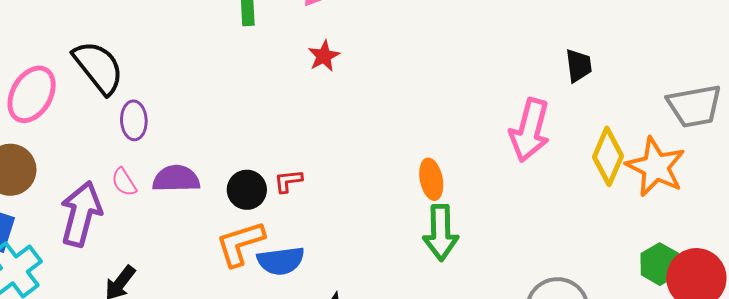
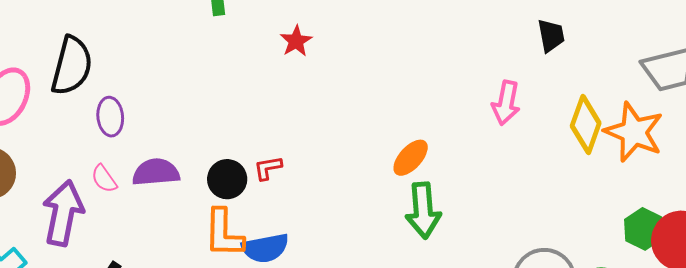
black semicircle: (98, 67) -> (72, 66), turned 56
pink arrow: (530, 130) -> (506, 103), size x0.7
orange ellipse: (431, 179) -> (411, 158), turned 57
orange L-shape: (240, 244) -> (224, 233), turned -68

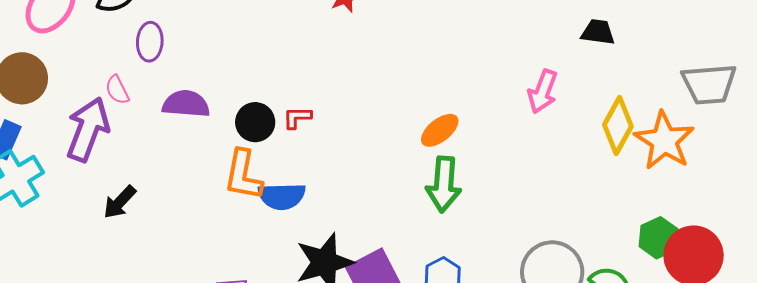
black trapezoid: (551, 35) -> (598, 32), turned -81
pink semicircle: (104, 179) -> (117, 90), moved

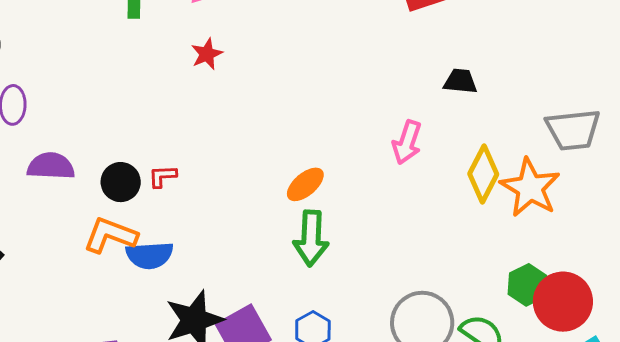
orange L-shape: (243, 175) -> (110, 235), turned 102

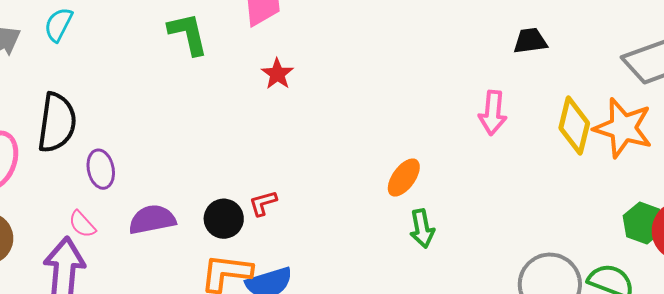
green arrow: (311, 238) -> (422, 229), size x0.7

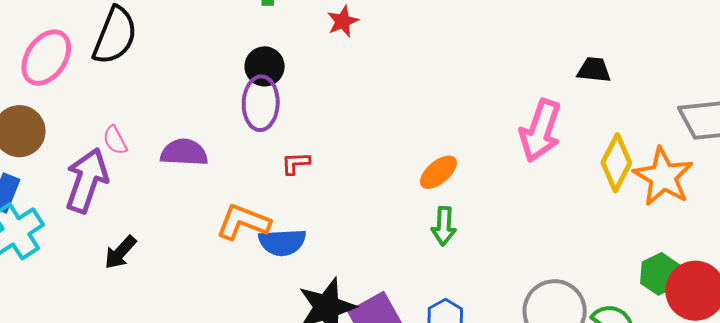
red star: (277, 74) -> (343, 21), moved
pink arrow: (493, 113) -> (540, 131), size x1.4
purple ellipse: (101, 169) -> (261, 103), moved, size x1.4
black circle: (224, 219) -> (265, 66), moved

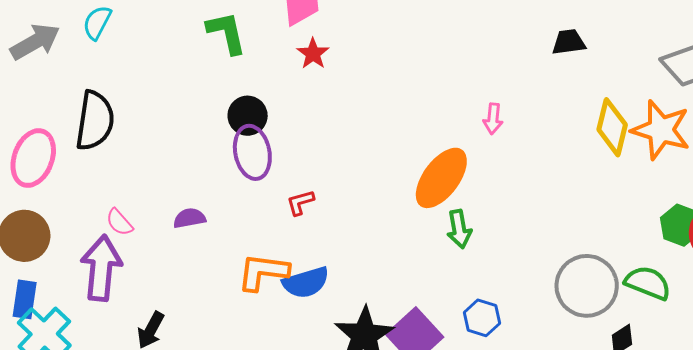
pink arrow: (540, 131) -> (493, 119), moved, size x0.5
purple semicircle: (184, 152) -> (189, 218), size x0.7
orange ellipse: (438, 172) -> (441, 178), size x1.6

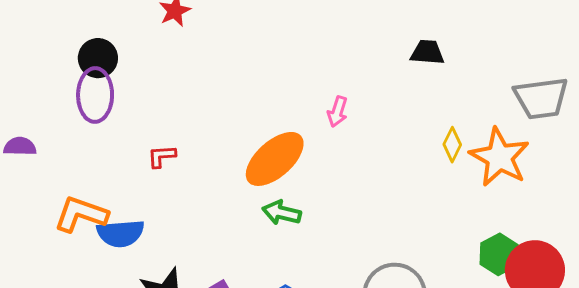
yellow diamond: (612, 127) -> (452, 145), size x0.6
red L-shape: (300, 203) -> (162, 156), moved
green arrow: (459, 229) -> (282, 213), turned 102

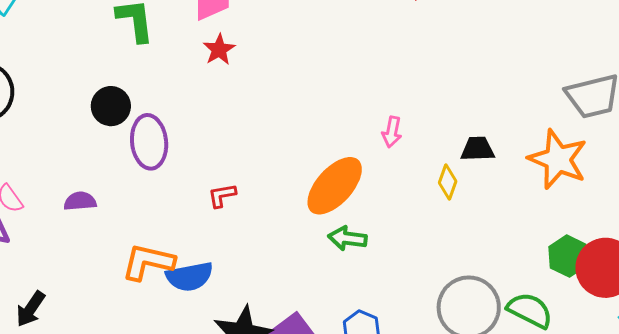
black trapezoid: (427, 52) -> (477, 149), moved
black circle: (98, 58) -> (111, 106), moved
yellow diamond: (452, 145) -> (448, 182), moved

